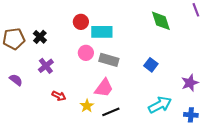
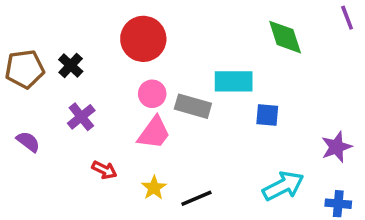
red circle: (81, 22) -> (143, 39), size x1.6
cyan rectangle: (102, 32) -> (234, 81), moved
blue square: (151, 65) -> (267, 115), turned -32
pink trapezoid: (104, 88) -> (154, 133), moved

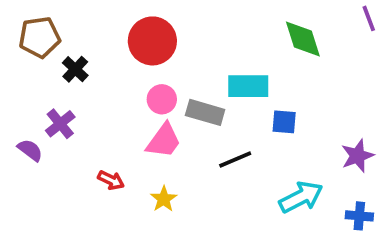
brown pentagon: (25, 69) -> (40, 37), moved
purple cross: (81, 117) -> (60, 124), moved
black line: (196, 198) -> (235, 159), moved

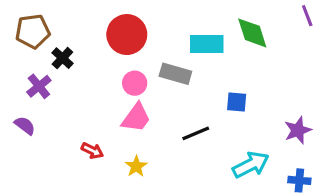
cyan rectangle: (248, 86) -> (207, 44), moved
gray rectangle: (205, 112) -> (175, 74), moved
purple cross: (60, 124) -> (39, 86), moved

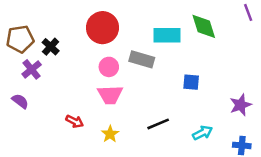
brown pentagon: (33, 31) -> (20, 39), moved
pink trapezoid: (136, 118) -> (110, 95), turned 52
black line: (196, 133) -> (158, 124), moved
cyan arrow: (251, 165) -> (203, 133), size x0.7

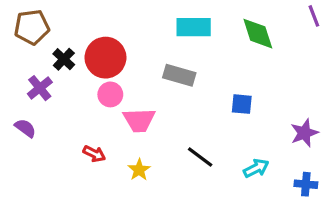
red circle: (102, 28) -> (105, 58), moved
cyan rectangle: (167, 35) -> (194, 27), moved
brown pentagon: (20, 39) -> (32, 27), moved
pink circle: (109, 67) -> (110, 94), moved
black line: (158, 124) -> (200, 157), turned 60

